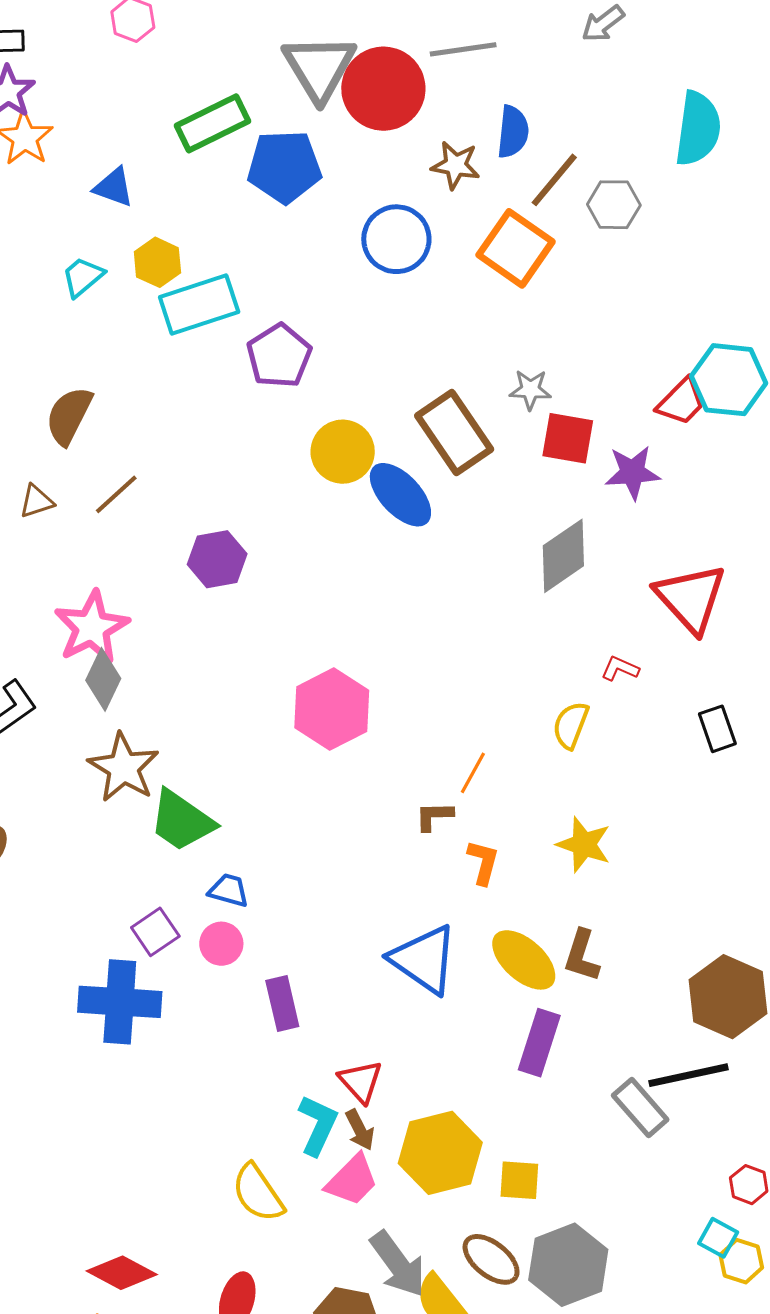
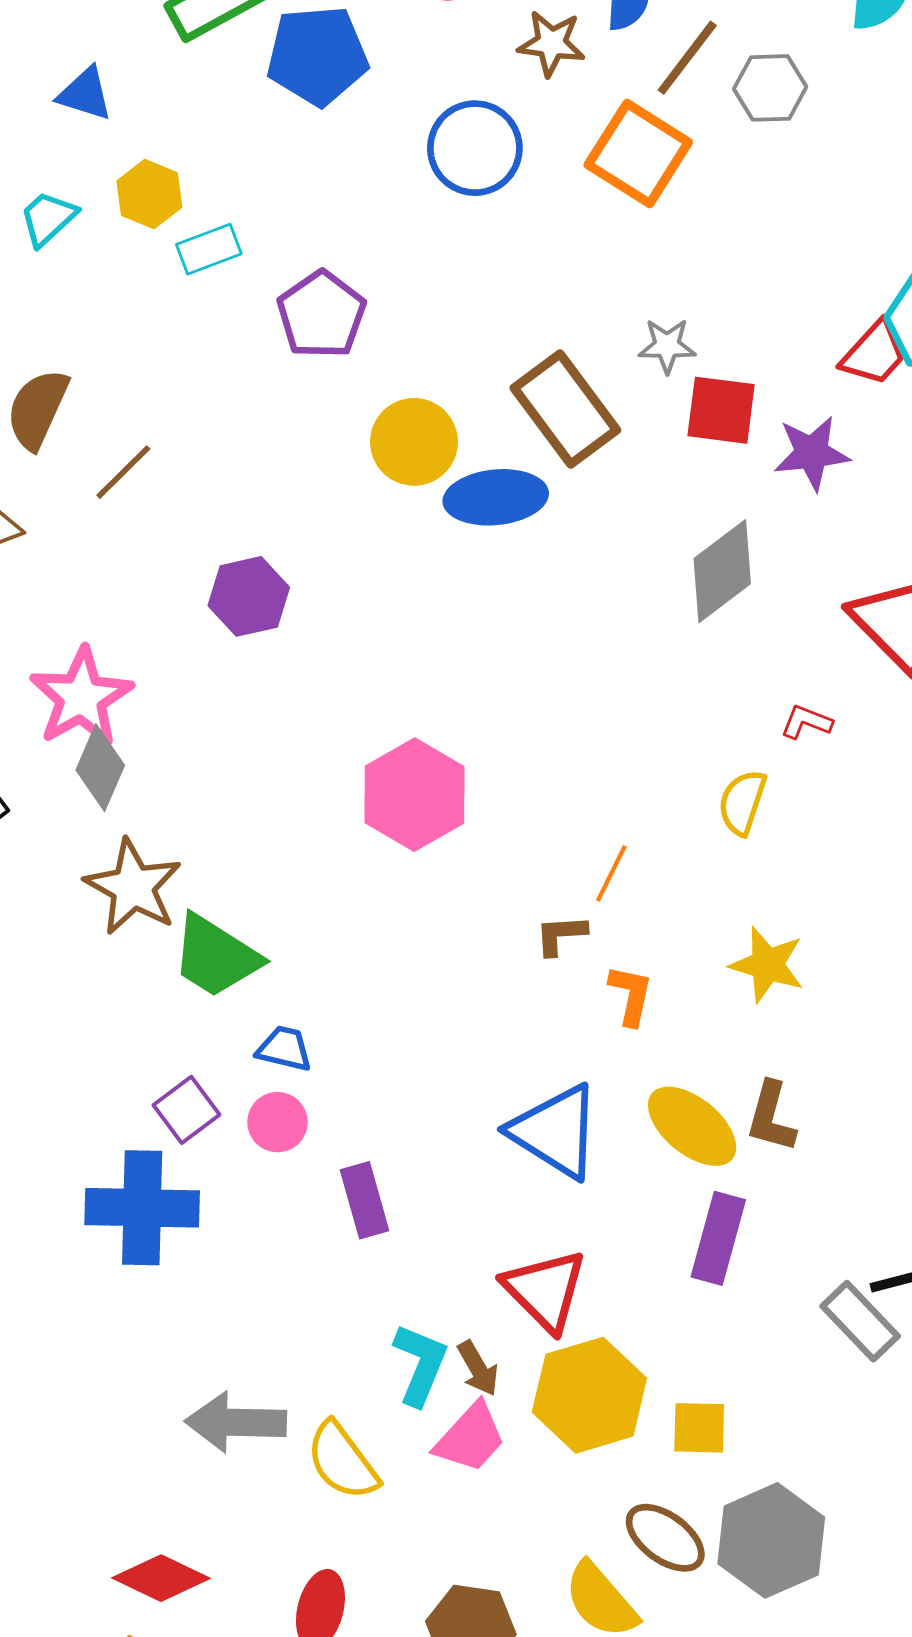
cyan rectangle: (199, 304) -> (209, 249), size x0.6
brown line: (116, 494) -> (123, 472), moved
blue ellipse: (400, 495) -> (496, 497), turned -50
red triangle: (361, 1081) -> (545, 1290), moved, size x1.4
gray arrow: (398, 1264) -> (236, 1422), moved, turned 130

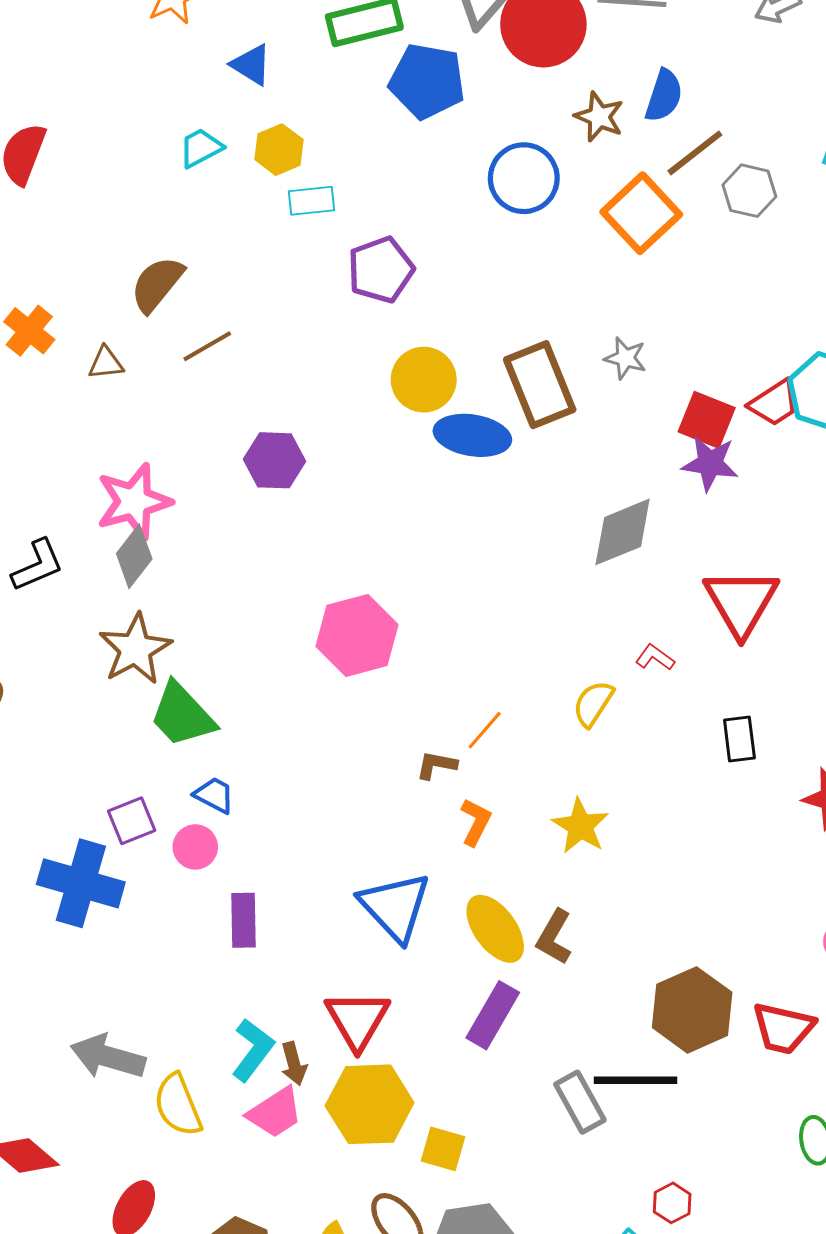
red square: (721, 410) -> (707, 420), moved

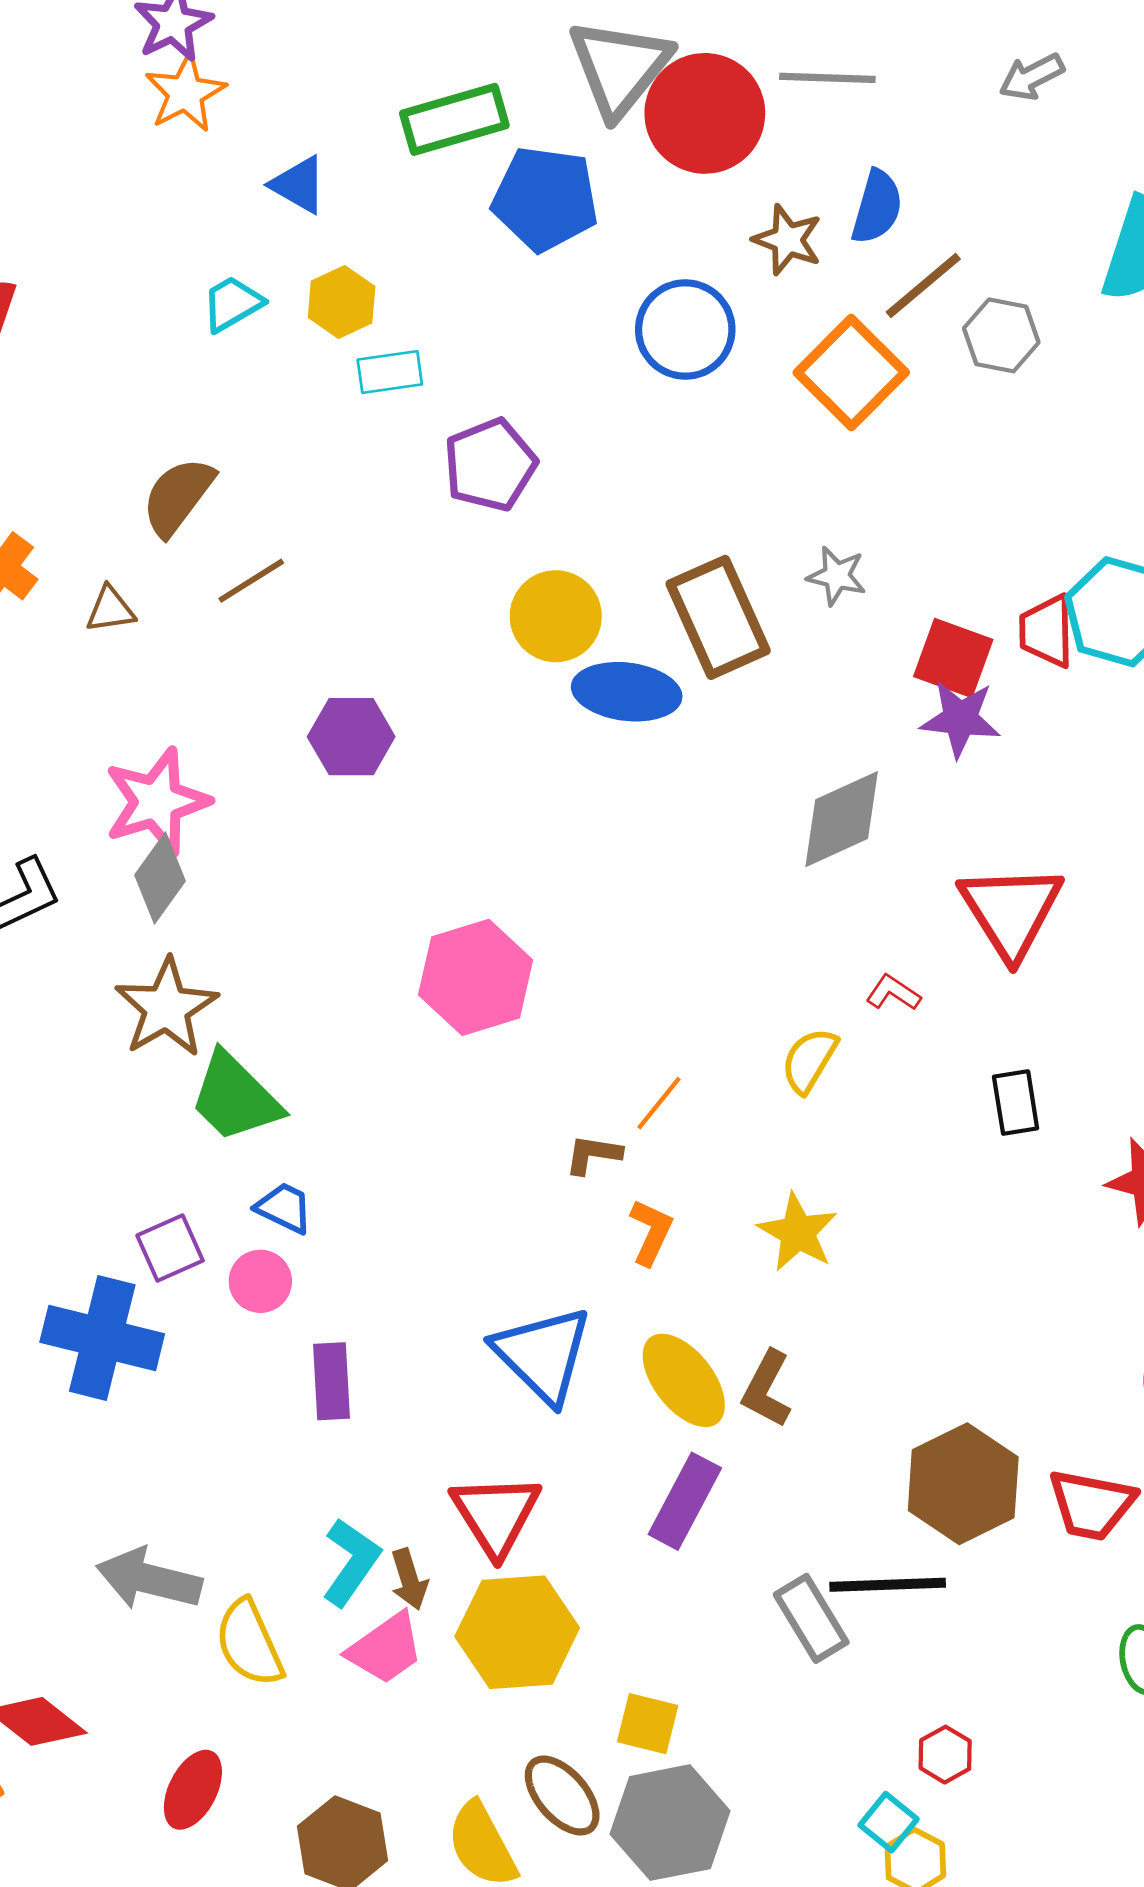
red trapezoid: (774, 403) -> (1047, 631), turned 124
yellow square: (443, 1149) -> (648, 1724), moved

